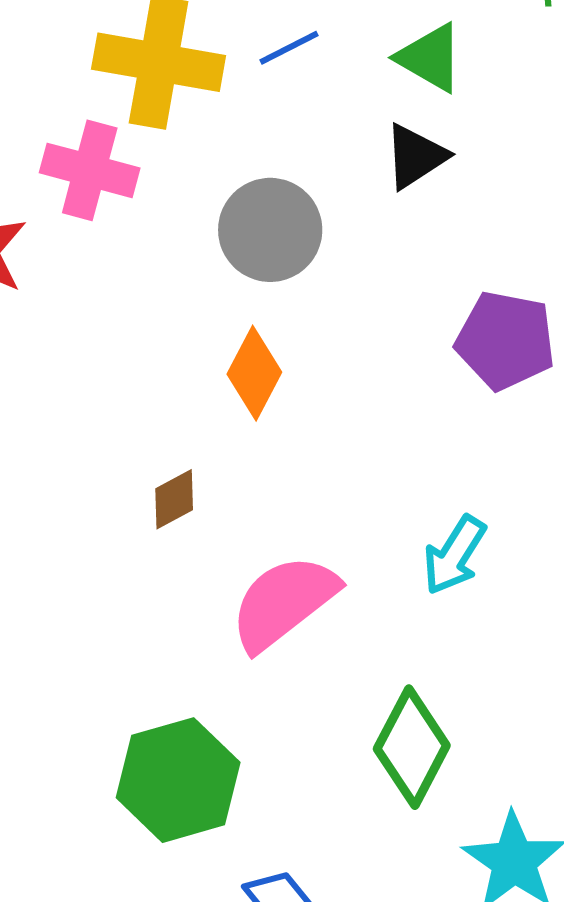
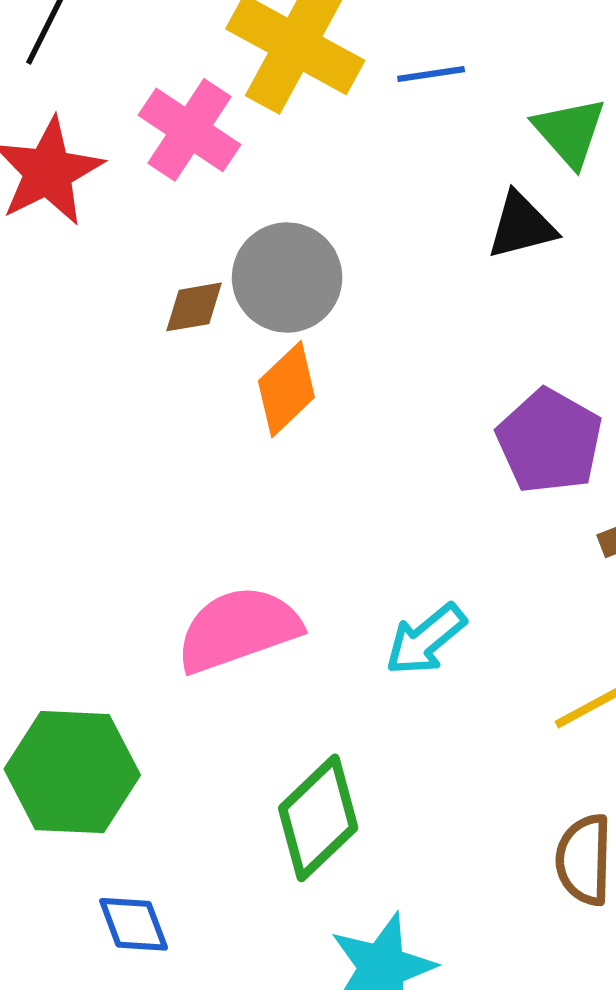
gray circle: (270, 230) -> (287, 278), moved
brown diamond: (174, 499) -> (194, 307), moved

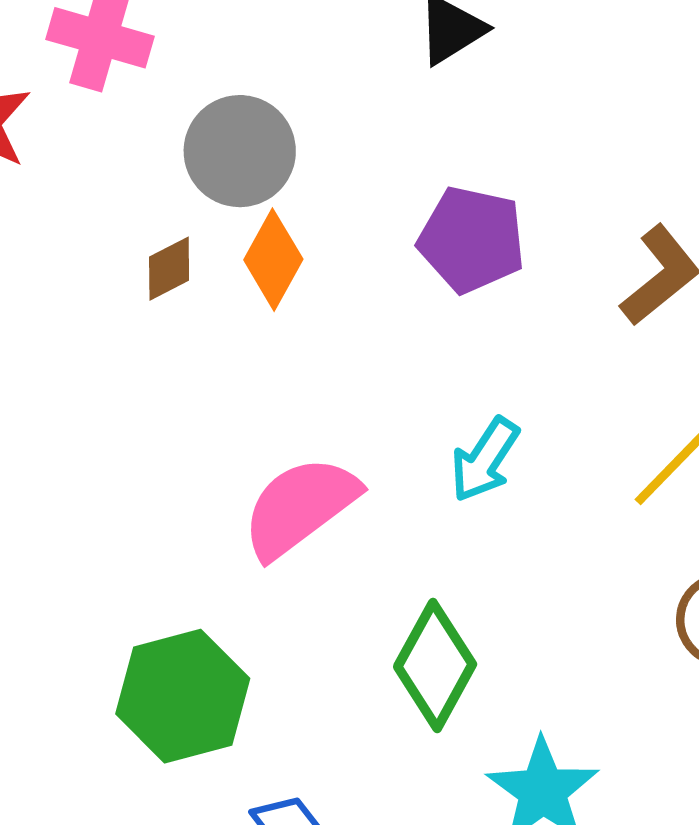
brown diamond: (194, 307) -> (169, 269), moved
purple pentagon: (550, 441) -> (472, 240), moved

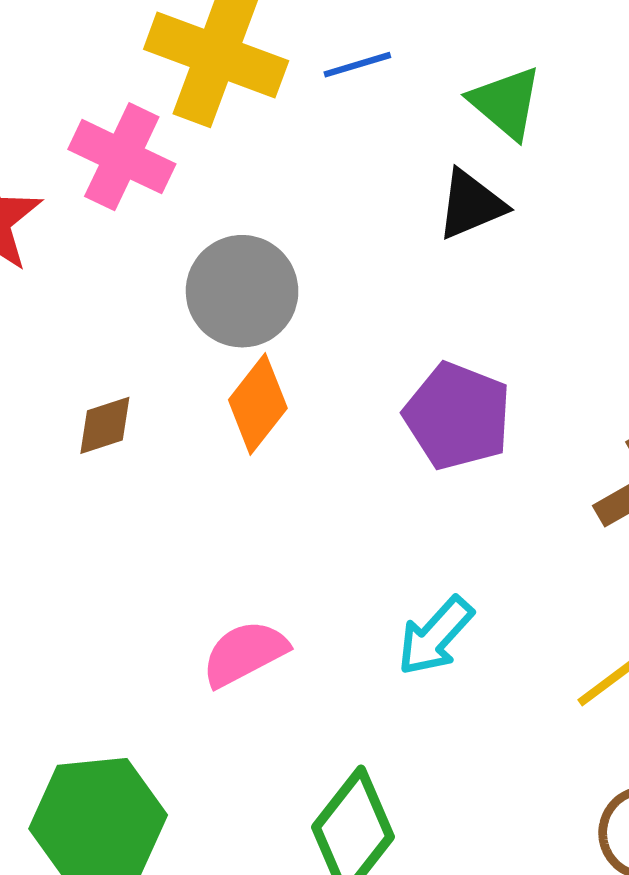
brown diamond: (169, 269) -> (105, 425), moved
pink semicircle: (300, 507) -> (245, 653), size x0.7

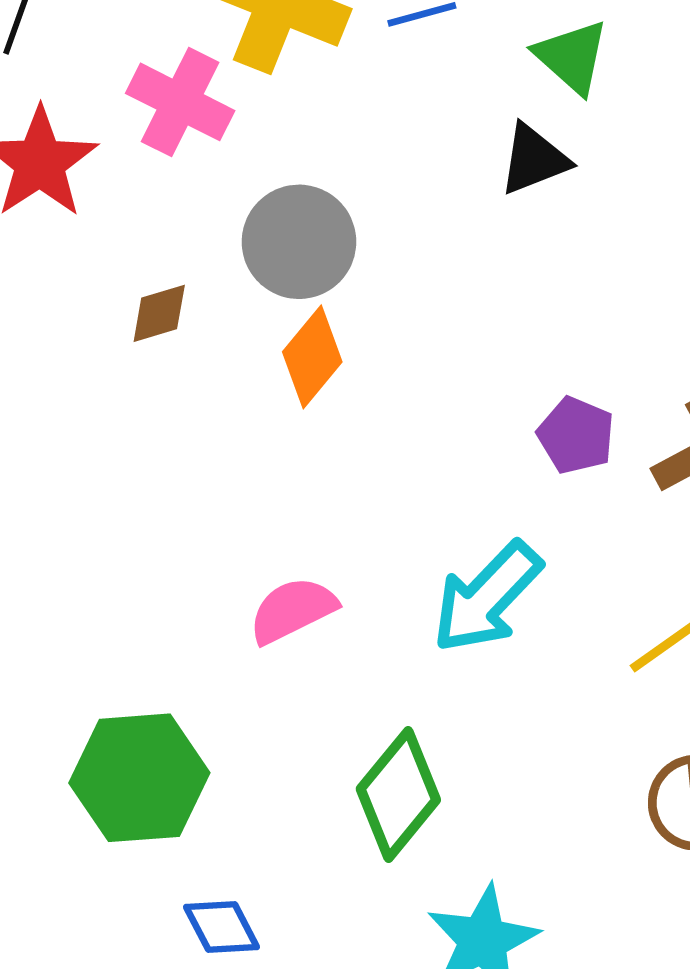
purple pentagon: (458, 416) -> (576, 435), moved, size x0.7
brown diamond: (105, 425) -> (159, 313), moved
cyan arrow: (435, 636) -> (487, 597), size x1.4

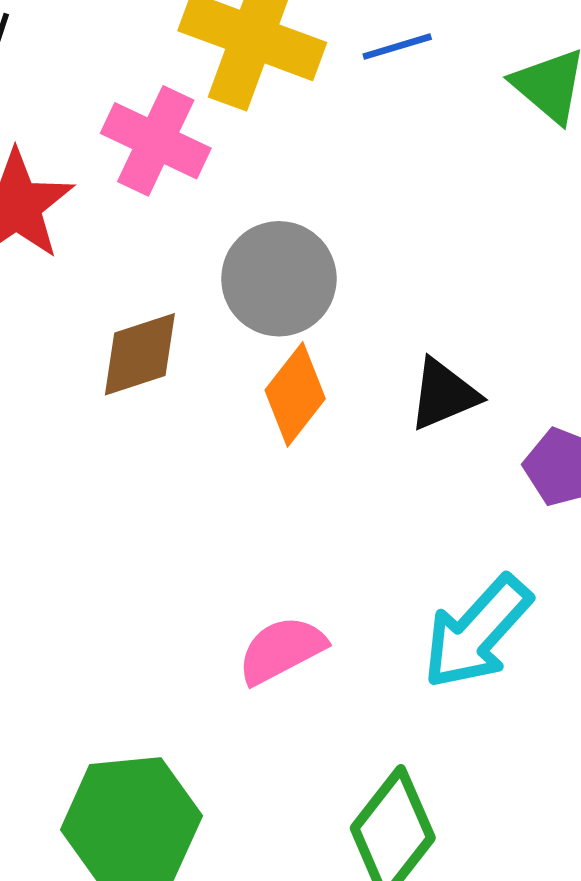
black triangle: (534, 159) -> (444, 394), moved
brown diamond: (159, 313) -> (140, 354), size x1.4

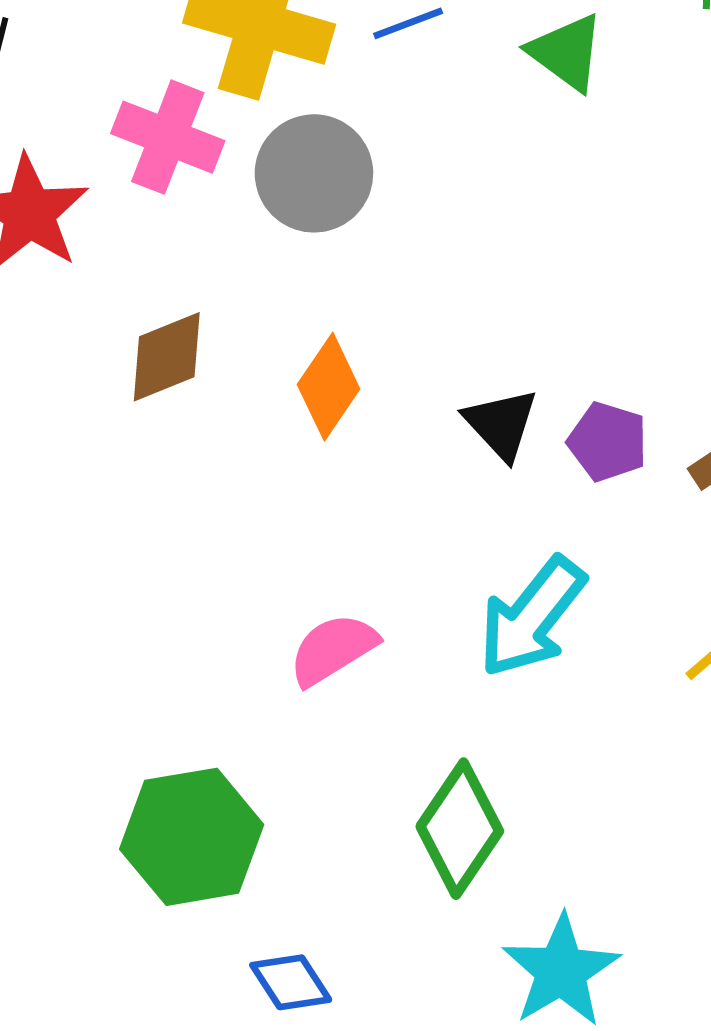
gray circle: (279, 279) -> (314, 173), moved
black triangle: (444, 394) -> (501, 424), moved, turned -46

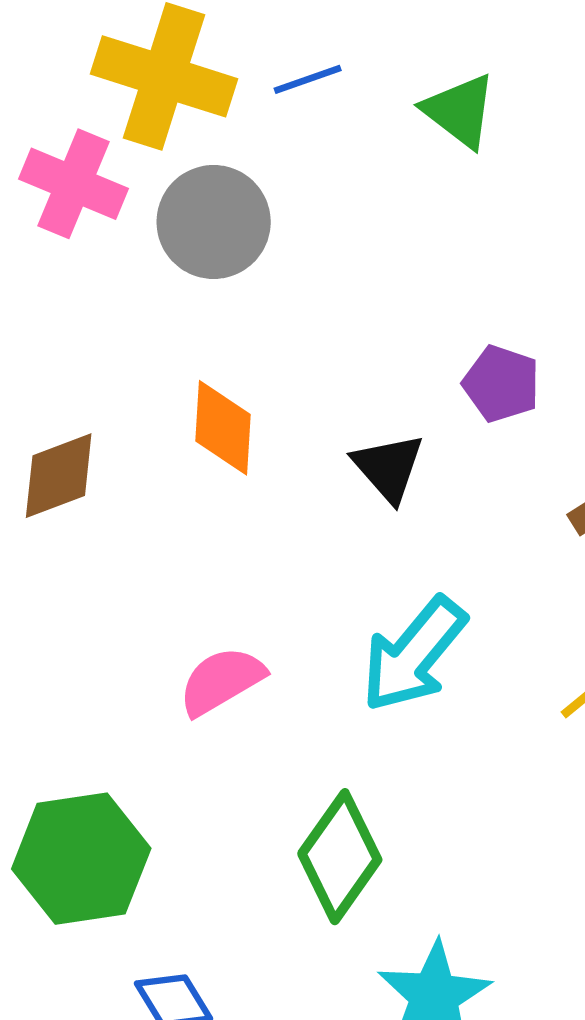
brown diamond: (167, 357) -> (59, 476), moved
orange diamond: (329, 387) -> (223, 428), turned -32
purple pentagon: (608, 442) -> (501, 384), moved

